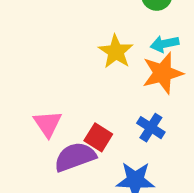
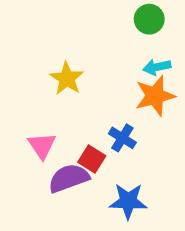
yellow star: (116, 52) -> (67, 79), moved
blue cross: (151, 128) -> (122, 138), moved

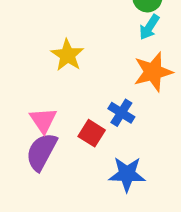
cyan arrow: (157, 67) -> (149, 27), moved, turned -45
purple semicircle: (69, 178) -> (41, 152), moved, turned -42

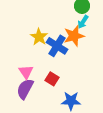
orange star: (153, 72) -> (74, 36), moved
blue cross: (121, 113) -> (57, 46), moved, size x1.5

